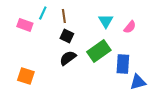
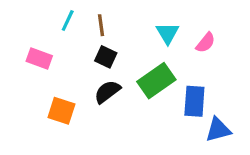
pink rectangle: (25, 25) -> (39, 58), moved
orange square: (26, 76) -> (61, 111), moved

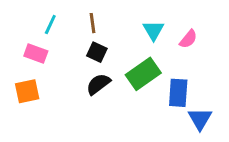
cyan line: (68, 20) -> (50, 25), moved
orange square: (61, 111) -> (27, 91), moved, turned -30
blue triangle: (218, 130) -> (200, 119), turned -45

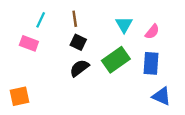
orange square: (27, 91) -> (20, 96), moved
blue rectangle: (178, 93) -> (151, 63), moved
blue triangle: (200, 119) -> (162, 96), turned -36

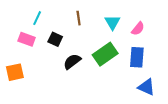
brown line: (75, 19) -> (79, 18), moved
black square: (78, 42) -> (55, 39), moved
orange square: (20, 96) -> (15, 72), moved

